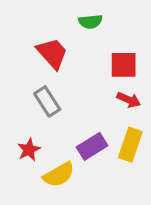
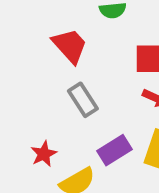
gray rectangle: (47, 101) -> (83, 100), moved

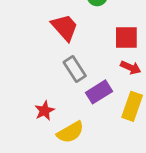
purple rectangle: (115, 150) -> (99, 92), moved

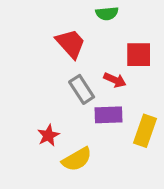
red arrow: (131, 68) -> (115, 80), moved
purple rectangle: (99, 92) -> (109, 115), turned 30

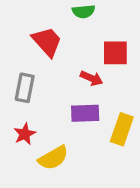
gray rectangle: (82, 89) -> (25, 88), moved, turned 44

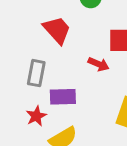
purple rectangle: (85, 113) -> (63, 97), moved

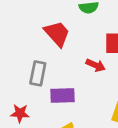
red star: (36, 116) -> (20, 113), moved, turned 30

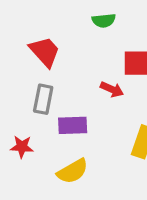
red trapezoid: (57, 34) -> (45, 52), moved

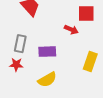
gray rectangle: (43, 99) -> (20, 44), moved

